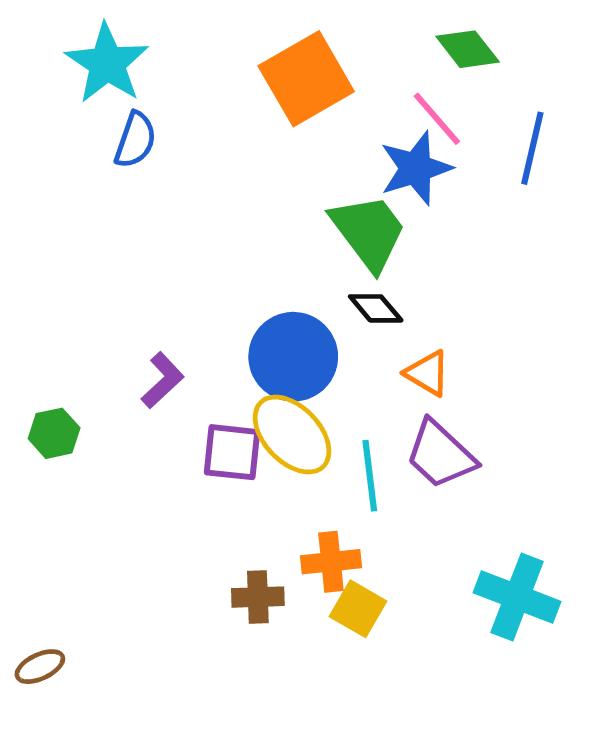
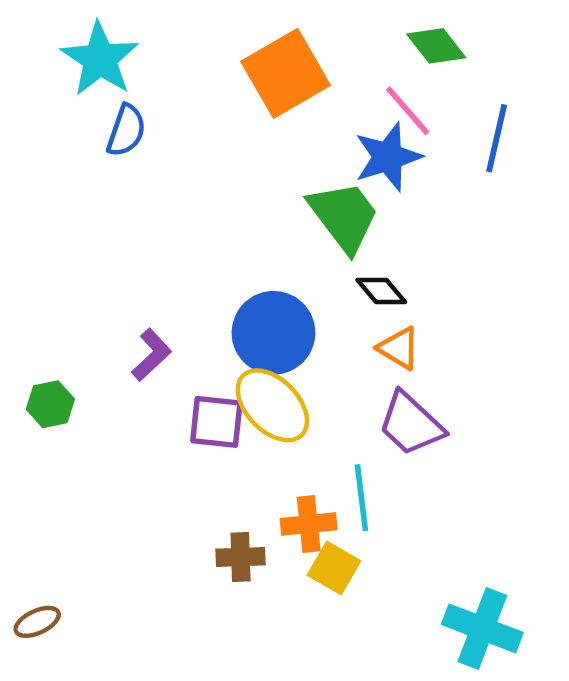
black diamond: (376, 308) -> (381, 291), moved
cyan line: (370, 476) -> (361, 498), moved
cyan cross: (517, 597) -> (482, 628), moved

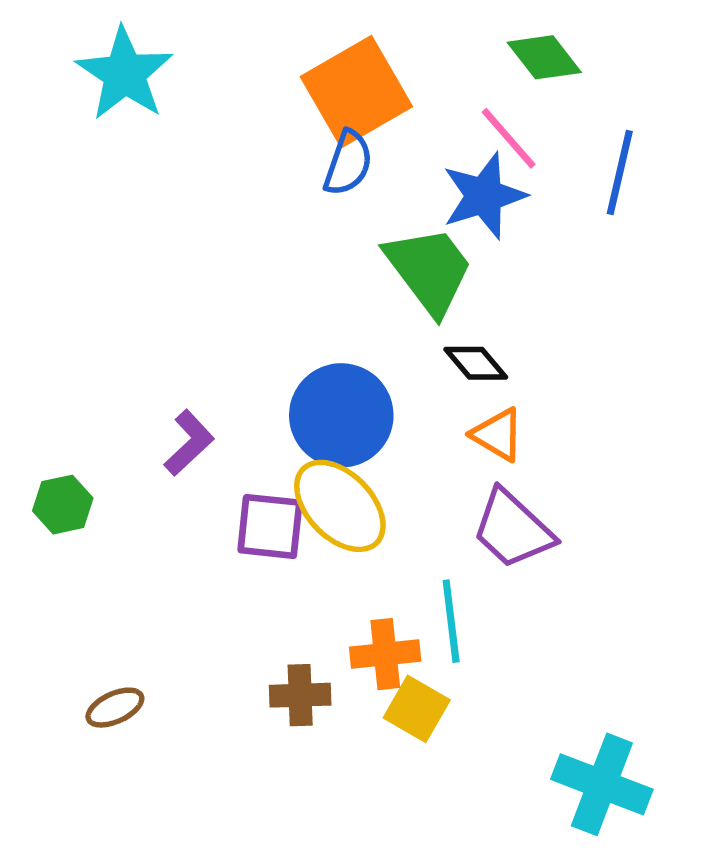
blue semicircle: (126, 131) -> (348, 163), moved
brown ellipse: (37, 622) -> (115, 708), moved

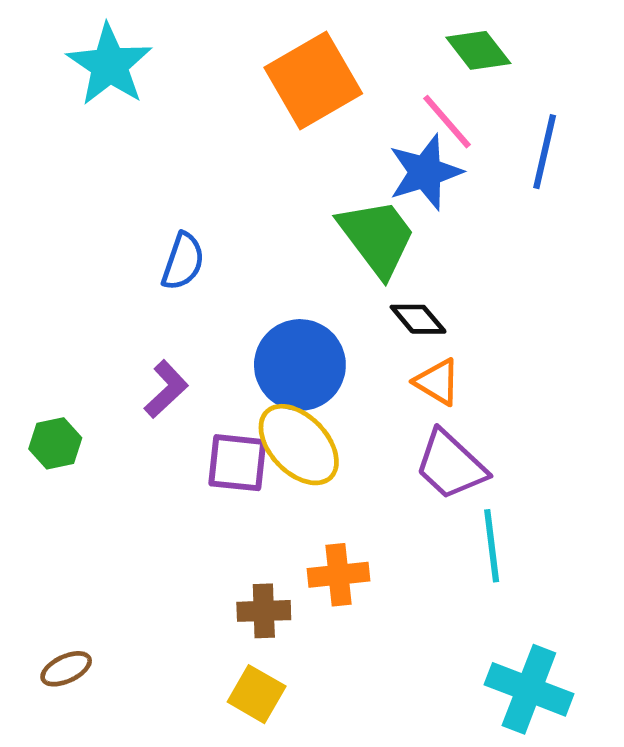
blue semicircle: (348, 163) -> (183, 261), moved
cyan line: (451, 621) -> (492, 546), moved
brown ellipse: (115, 708) -> (66, 669), moved
yellow square: (417, 709) -> (257, 694), moved

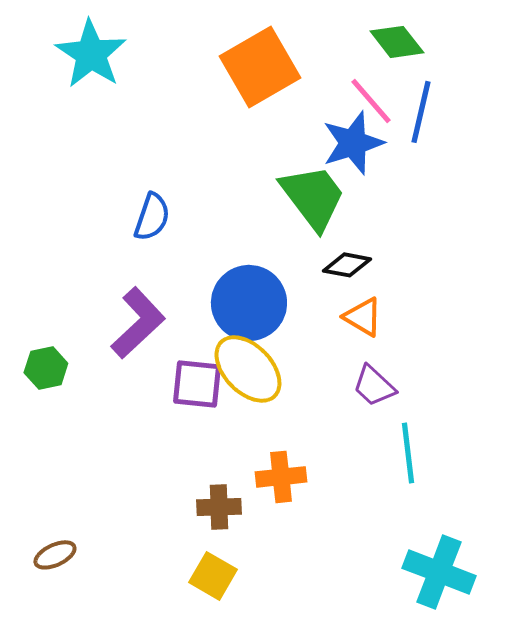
blue line: (545, 152) -> (421, 112), moved
black diamond: (418, 319) -> (347, 265), turned -39
purple L-shape: (166, 389) -> (138, 323), size x1.5
purple trapezoid: (451, 465) -> (374, 386), size x0.7

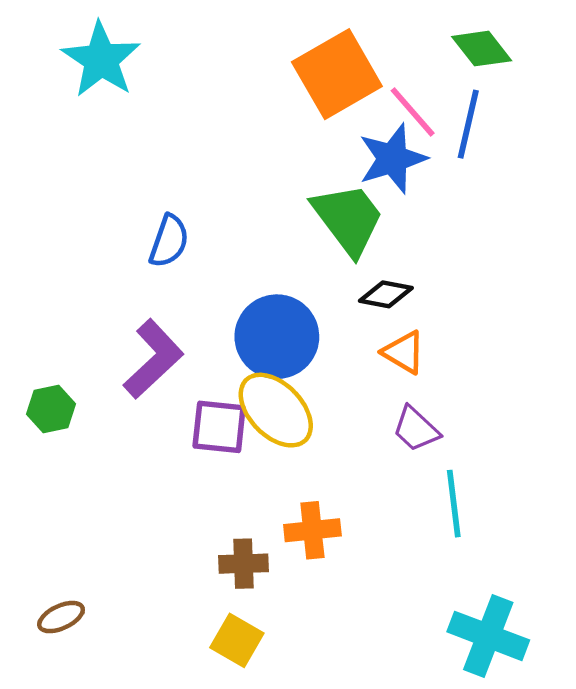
green diamond: (397, 42) -> (482, 49), moved
orange square: (260, 67) -> (337, 74), moved

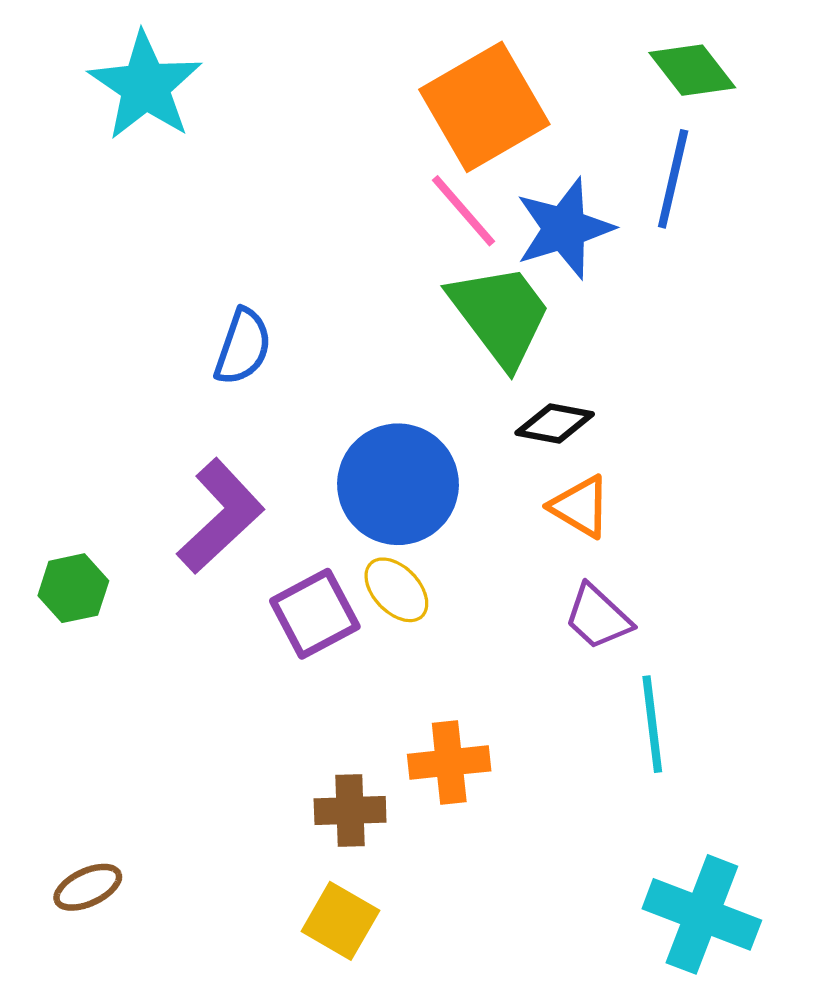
pink line: (413, 112) -> (464, 211), moved
yellow ellipse: (276, 410) -> (396, 590), size x0.6
purple square: (219, 427) -> (315, 614), turned -34

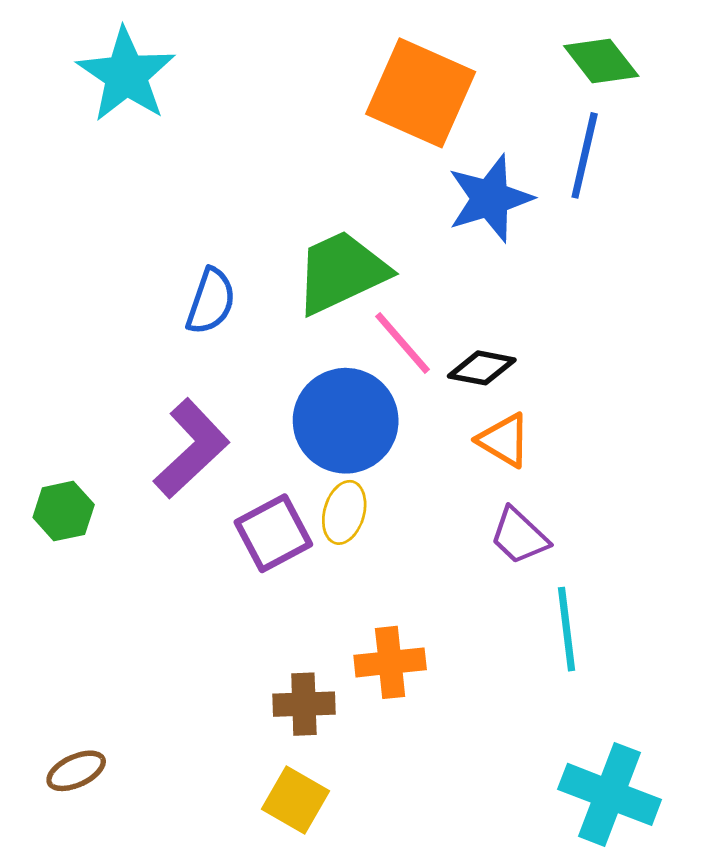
orange square: (484, 107) -> (421, 93), turned -36
pink line: (464, 211) -> (403, 343), moved
green trapezoid: (500, 315) -> (341, 272), moved, turned -78
yellow ellipse: (396, 590) -> (344, 512), turned 60

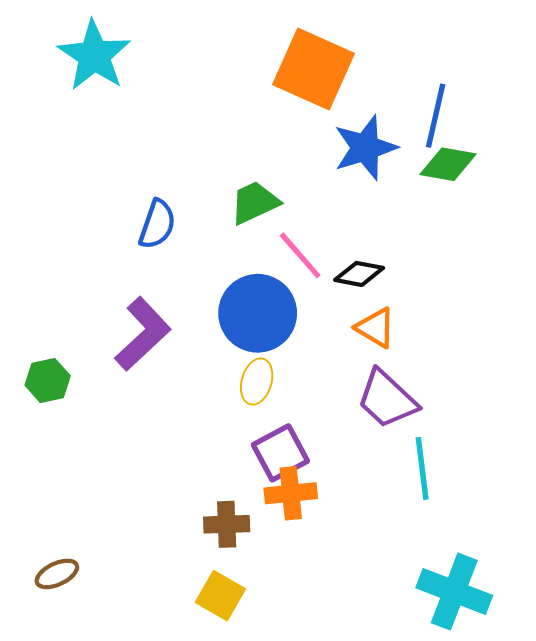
green diamond: (601, 61) -> (448, 164), moved, turned -42
green trapezoid: (341, 272) -> (255, 203), size x0.7
purple square: (273, 533) -> (280, 453), moved
purple trapezoid: (519, 536) -> (387, 399), size x1.4

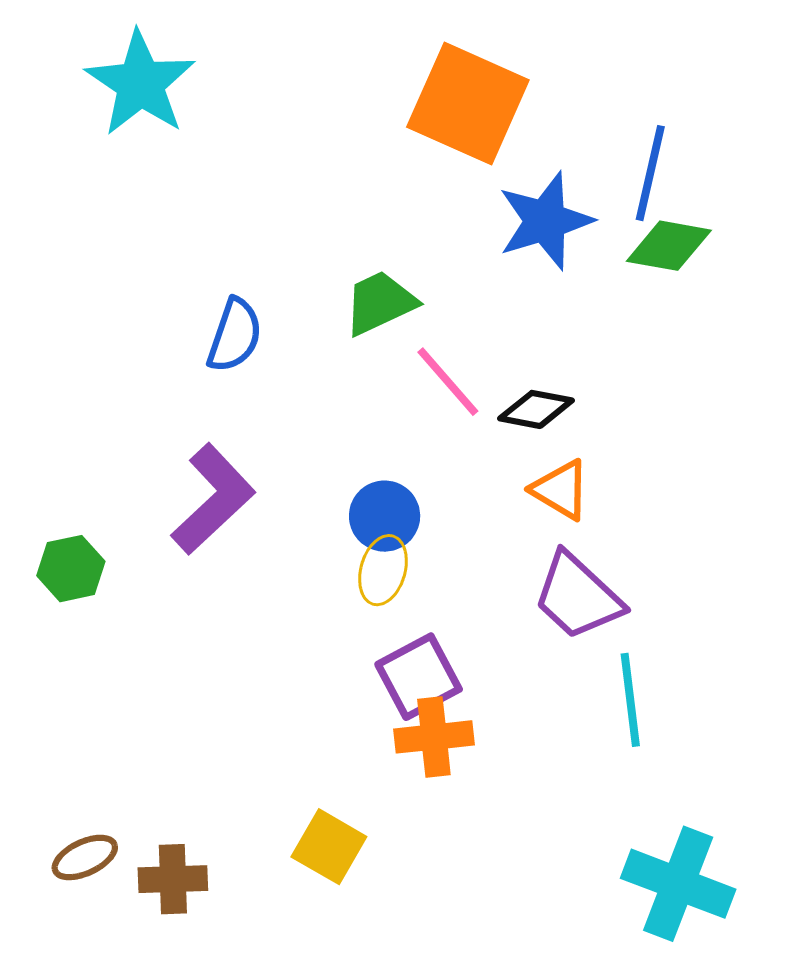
blue circle: (258, 313) -> (385, 516), moved, size x0.6
brown cross: (227, 524) -> (173, 879), moved
yellow square: (220, 596) -> (329, 847), moved

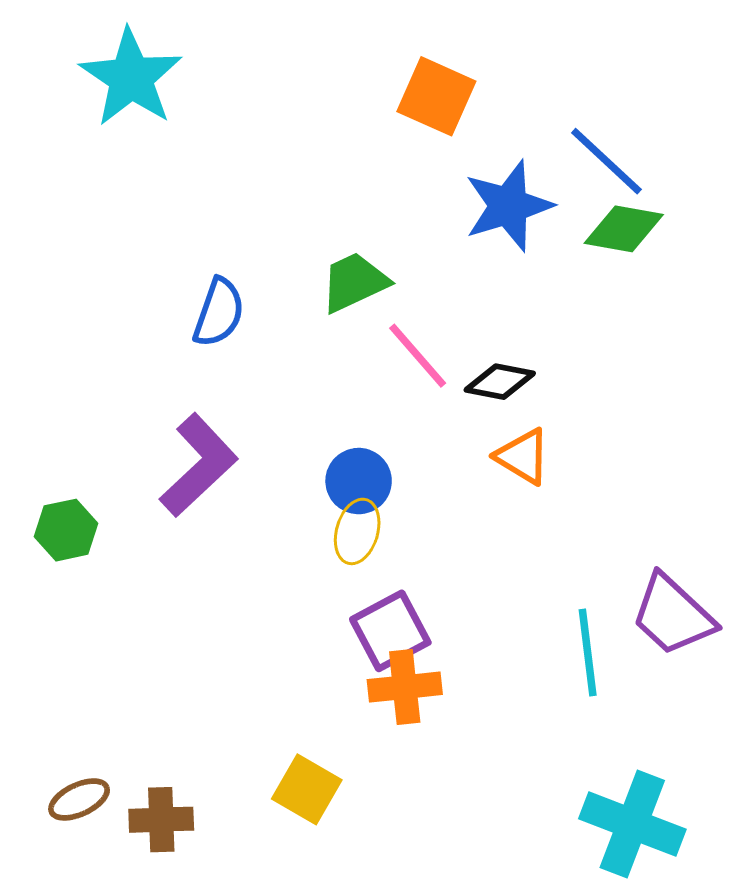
orange square: (468, 104) -> (436, 96), size x0.7
blue line: (650, 173) -> (606, 161), turned -60
purple trapezoid: (578, 596) -> (673, 615), moved

